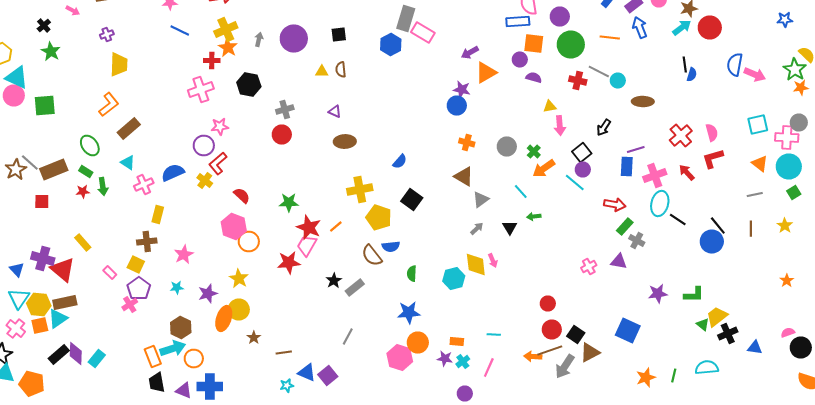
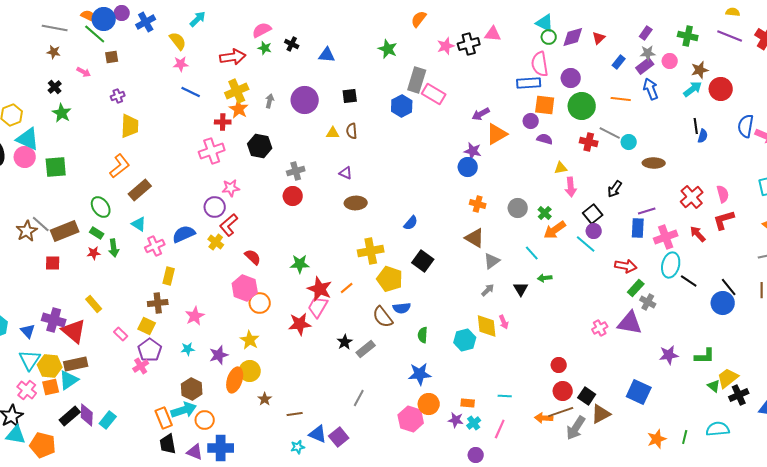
purple triangle: (619, 262) -> (630, 323), size x1.5

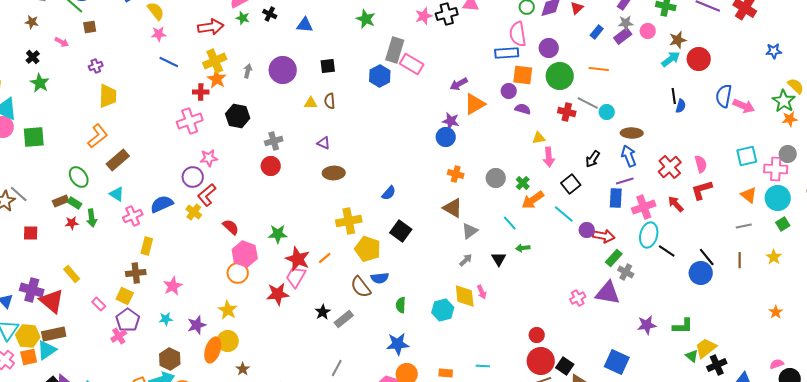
blue arrow: (651, 89) -> (629, 156), moved
brown rectangle: (65, 231) -> (61, 201), moved, size x0.6
purple circle: (594, 231) -> (587, 230), moved
pink hexagon: (245, 288) -> (245, 254), moved
red circle: (563, 391) -> (541, 361), size x1.4

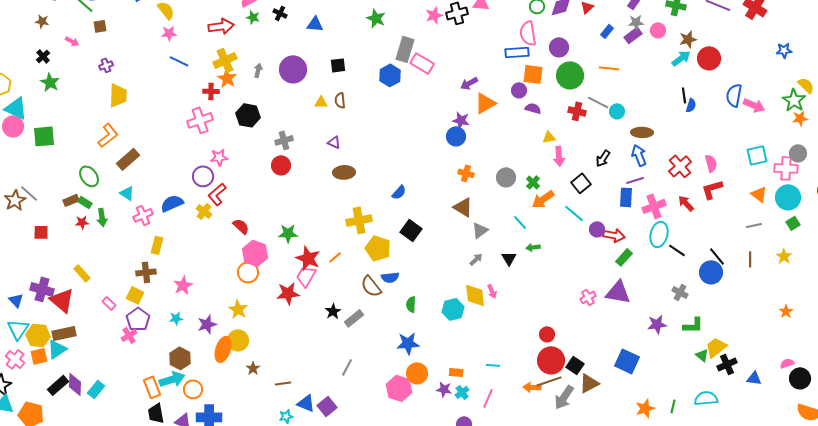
gray cross: (626, 272) -> (680, 292), moved

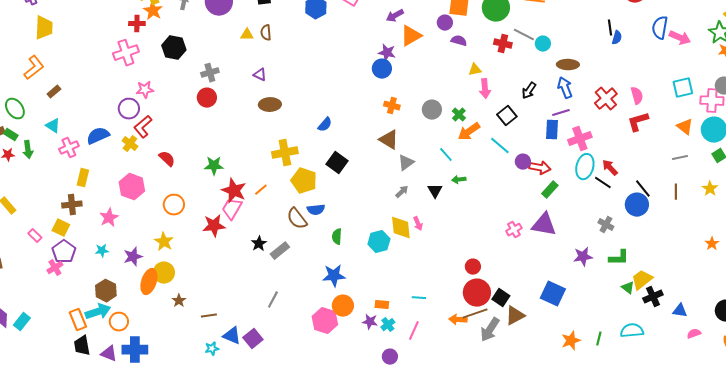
brown rectangle: (128, 159) -> (54, 92), size x0.6
red arrow: (686, 203) -> (610, 168), moved
pink hexagon: (255, 253) -> (132, 187), moved
pink semicircle: (787, 363) -> (694, 334), moved

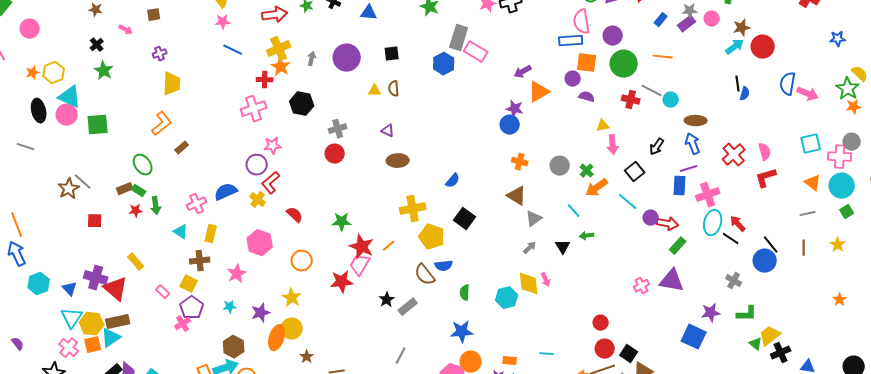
cyan triangle: (53, 126) -> (181, 232), moved
red circle: (477, 293) -> (605, 349), size x0.7
blue square: (553, 294) -> (694, 337), moved

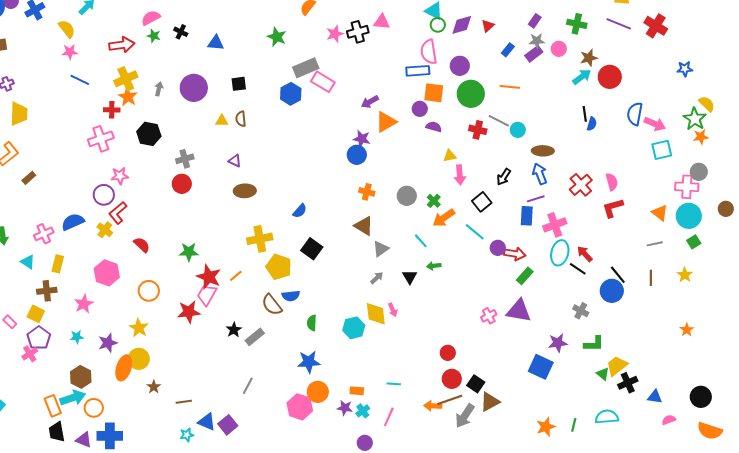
gray rectangle: (459, 38) -> (306, 68), turned 50
cyan square: (811, 144) -> (662, 150), moved

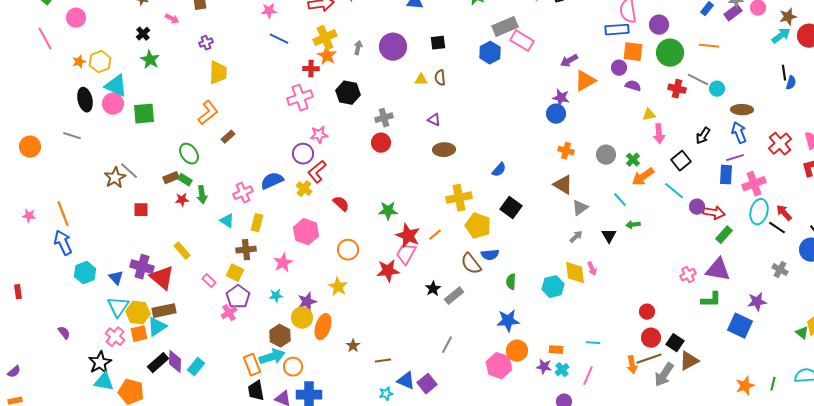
green L-shape: (594, 344) -> (711, 300), moved
yellow circle: (139, 359) -> (302, 318), moved
orange arrow: (433, 406) -> (632, 365), turned -102

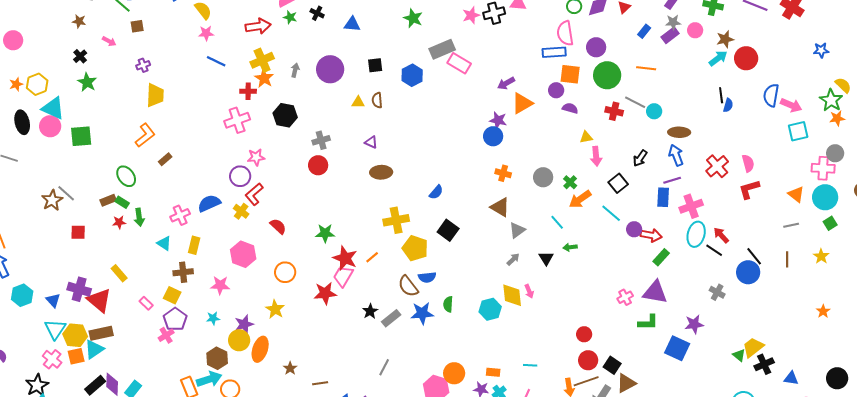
blue hexagon: (490, 53) -> (412, 75), moved
pink star: (283, 263) -> (220, 285), turned 30
blue star: (508, 321) -> (422, 313), moved

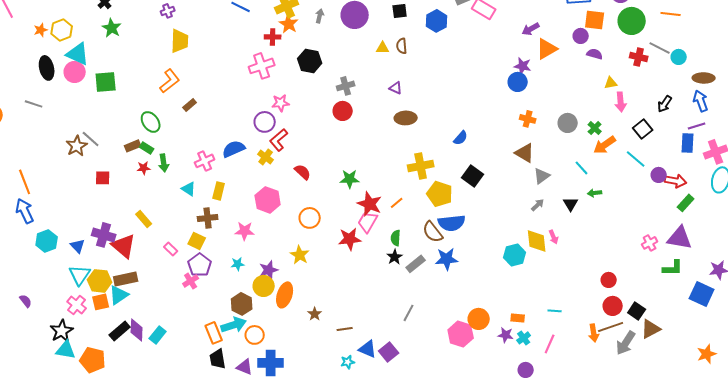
blue semicircle: (427, 277) -> (452, 223), size x1.5
green semicircle: (448, 304) -> (396, 238), moved

